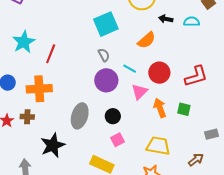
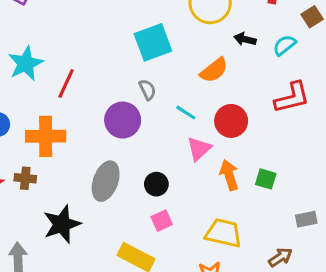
cyan semicircle: (192, 22) -> (284, 45), turned -42
red L-shape: (196, 76) -> (292, 98), moved
purple circle: (106, 80) -> (123, 120), moved

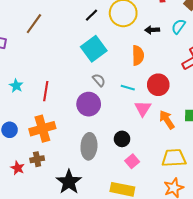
cyan star: (26, 63) -> (16, 86), size x0.6
orange semicircle: (214, 70) -> (138, 55), turned -36

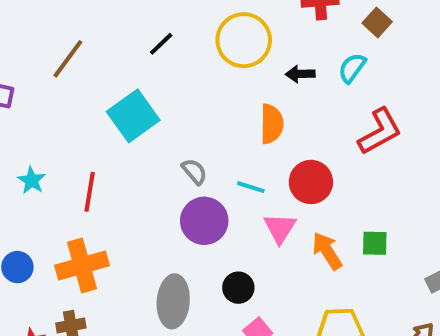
black line: (92, 15) -> (161, 44), moved
cyan square: (94, 49) -> (133, 116), moved
purple circle: (89, 104) -> (204, 221), moved

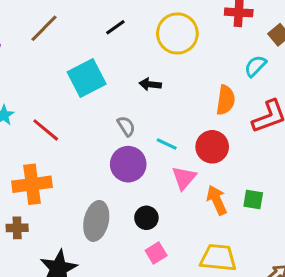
black arrow: (300, 74) -> (150, 84), moved
orange semicircle: (272, 124) -> (226, 100), moved
red line: (90, 192) -> (46, 130), turned -68

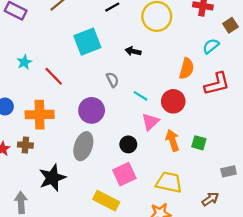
purple circle: (128, 164) -> (92, 110), moved
black circle: (146, 218) -> (128, 144), moved
pink square: (156, 253) -> (124, 174), size x1.5

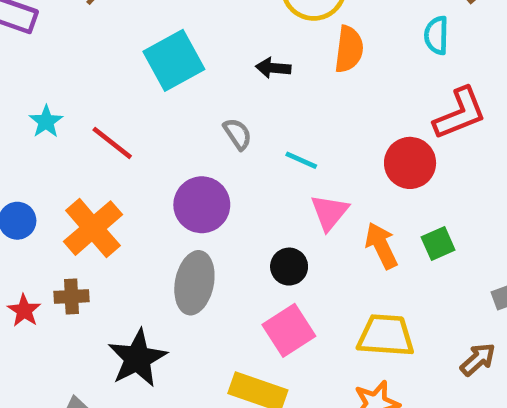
cyan semicircle: (211, 46) -> (436, 35), turned -42
orange semicircle: (187, 68) -> (349, 49), moved
red circle: (173, 101) -> (410, 163), moved
orange cross: (40, 115) -> (93, 228), turned -32
green square: (199, 143) -> (438, 243), turned -32

